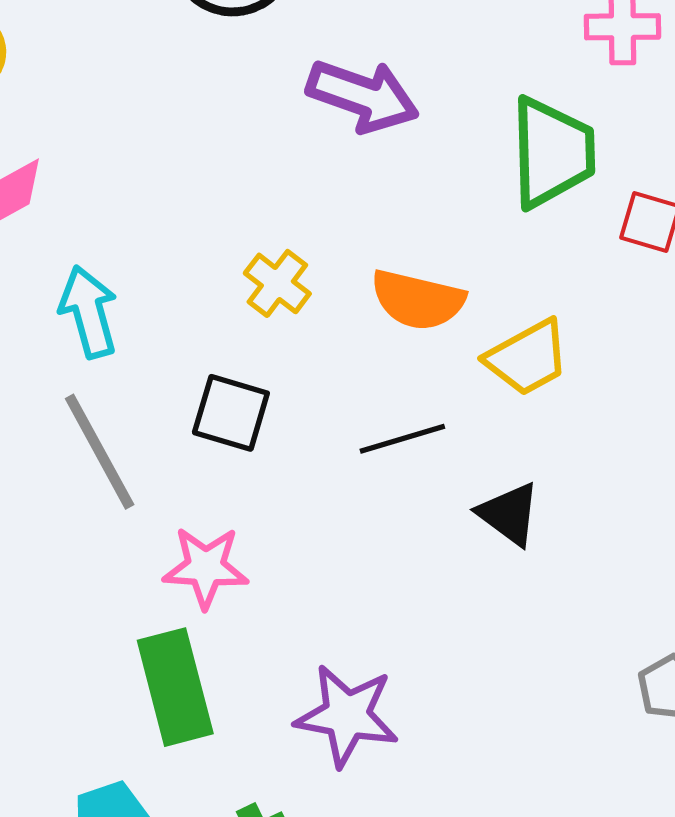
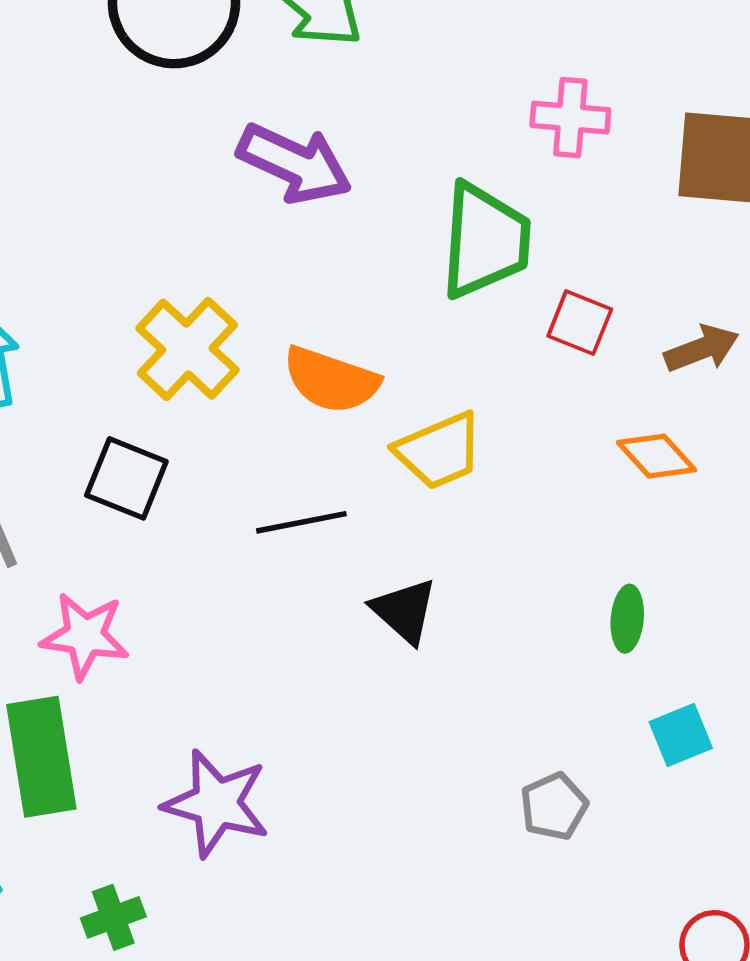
yellow cross: (277, 283) -> (187, 349), size x1.5

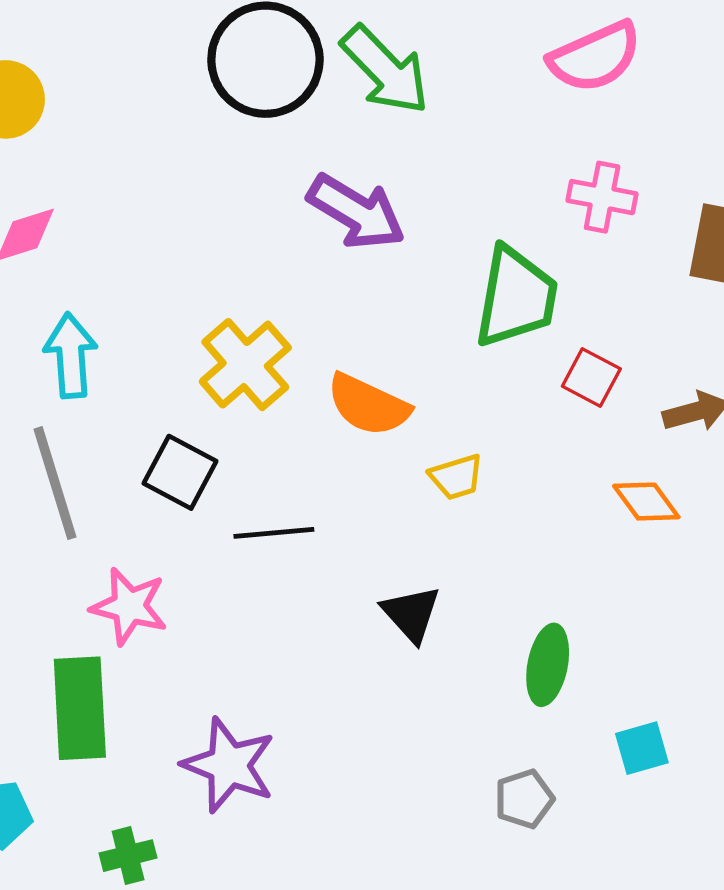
yellow trapezoid: (439, 451) -> (456, 477), size x0.7
black line: (301, 522) -> (274, 533), moved
green ellipse: (627, 619) -> (548, 665), moved, size x1.4

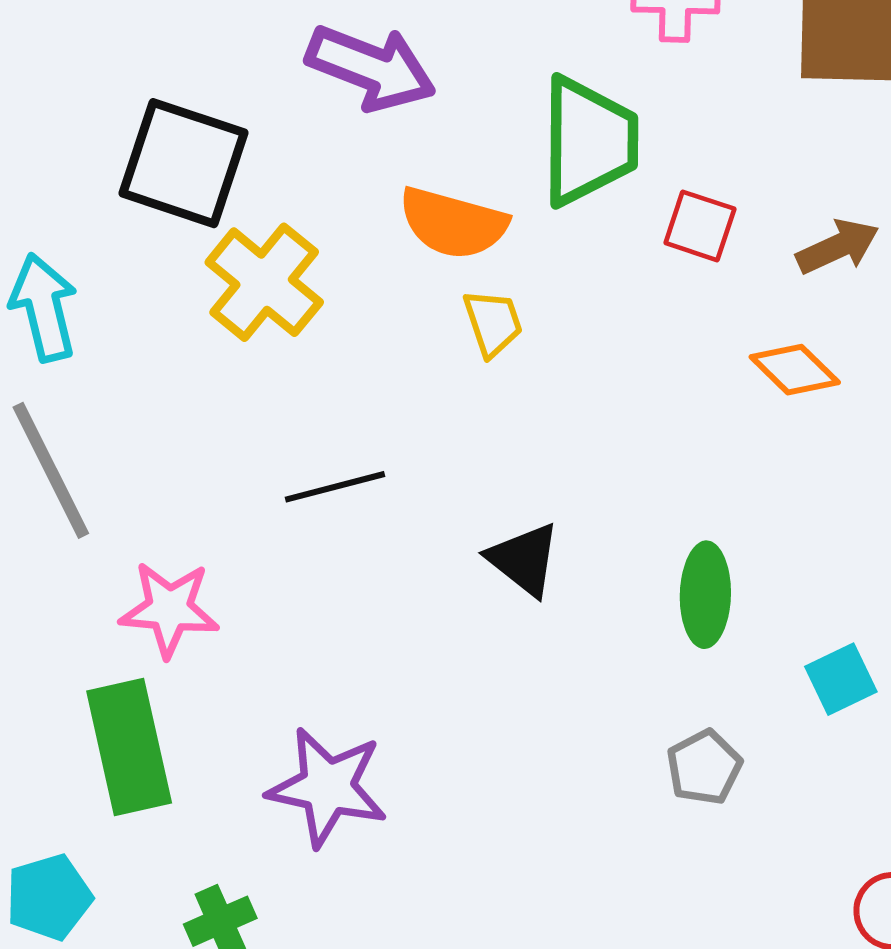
orange semicircle: (368, 405) -> (453, 223), moved
black square: (180, 472) -> (183, 163), moved, size x1.4
yellow trapezoid: (456, 477) -> (493, 323), moved, turned -82

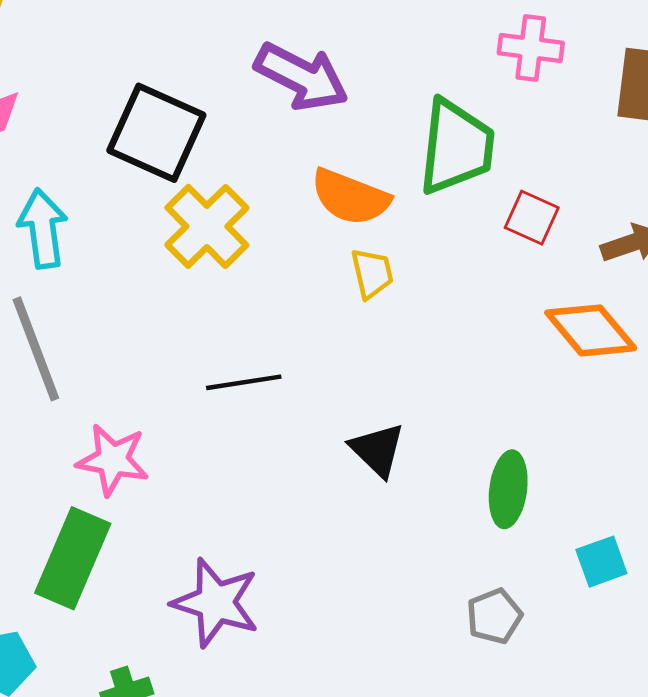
orange diamond: (795, 370) -> (591, 330), size x1.4
green rectangle: (129, 747) -> (73, 558), turned 30

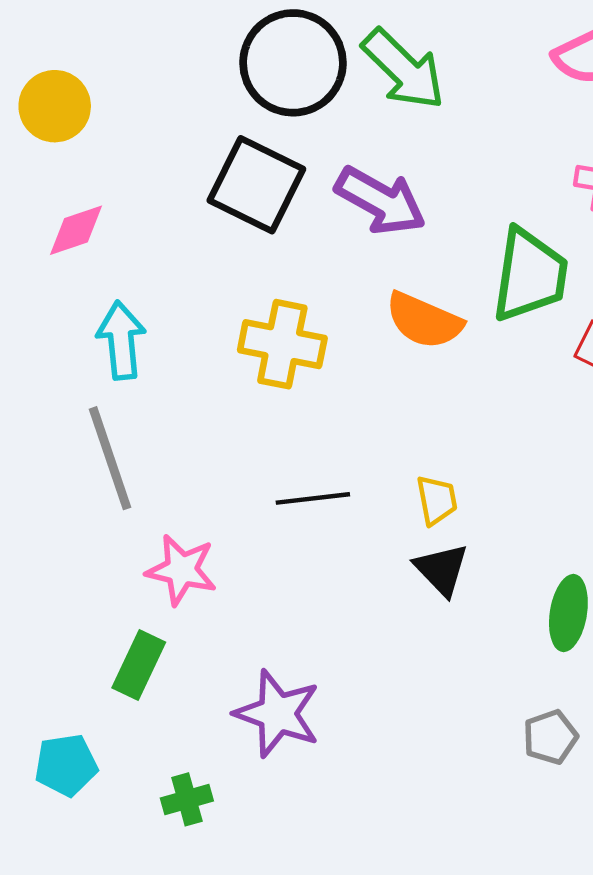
black square: (156, 133) -> (256, 185), moved
yellow cross: (207, 226) -> (282, 344), turned -36
yellow trapezoid: (372, 273) -> (437, 500), moved
green rectangle: (73, 558) -> (139, 665), size x0.7

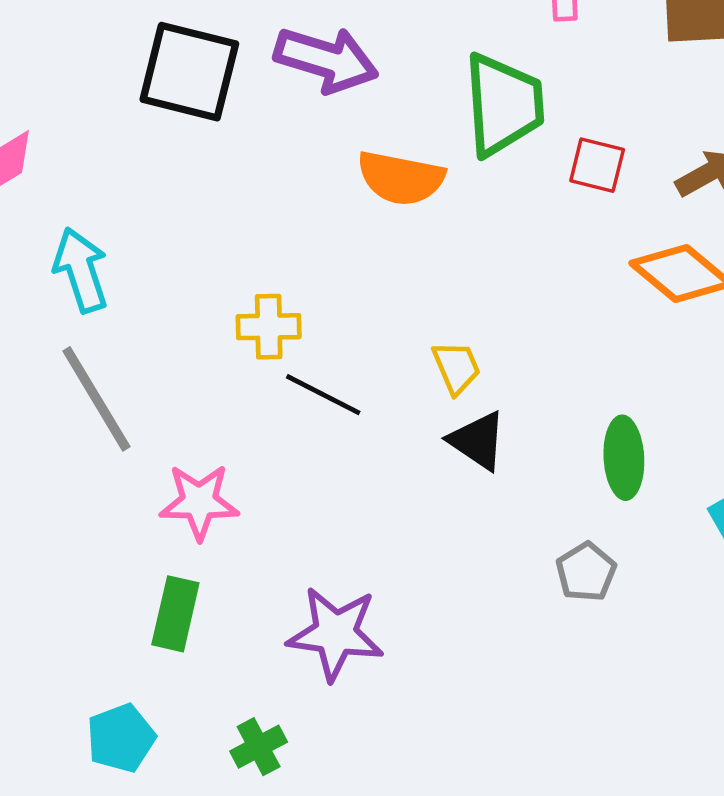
yellow cross: (282, 344) -> (269, 327), moved, size x0.7
black line: (313, 498) -> (323, 395), turned 46
gray pentagon: (550, 737) -> (586, 572), moved

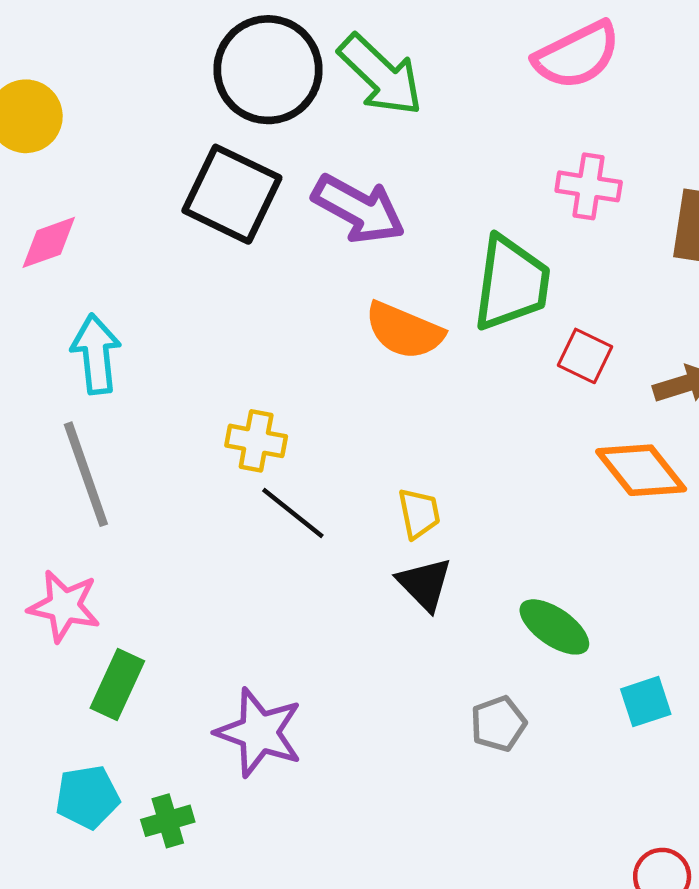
green ellipse: (624, 458) -> (554, 627), turned -64
pink star: (199, 502) -> (64, 606), moved
cyan pentagon: (121, 738) -> (87, 797), moved

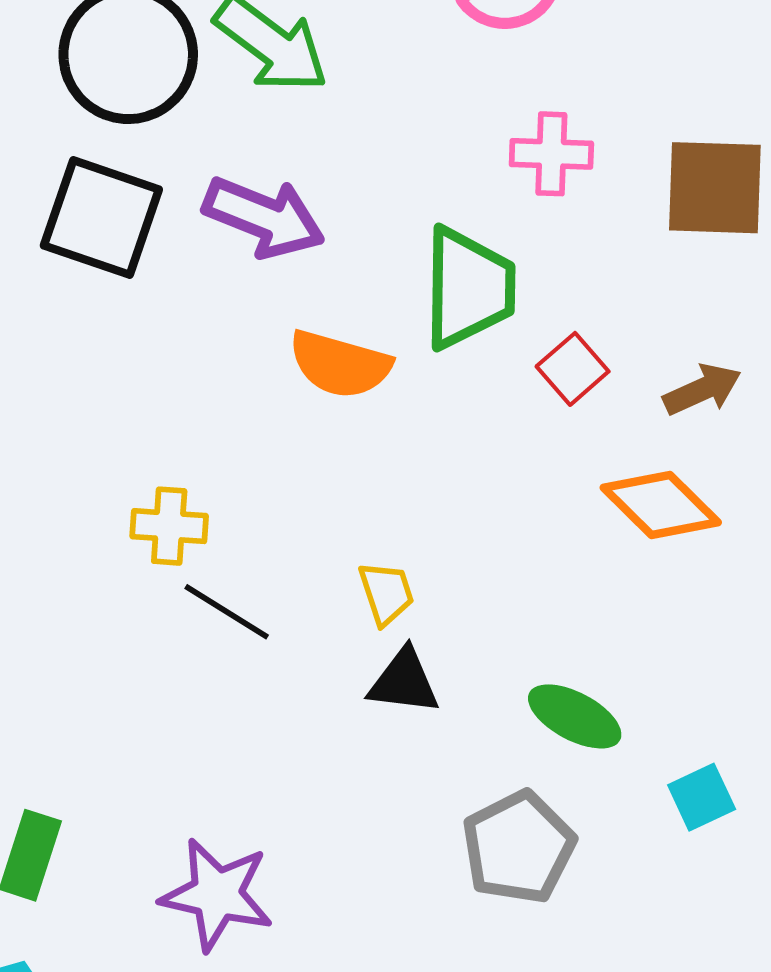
red square: (585, 356) -> (573, 369), turned 30
black triangle: (425, 584) -> (404, 682), turned -32
gray pentagon: (498, 724) -> (518, 847), size x1.6

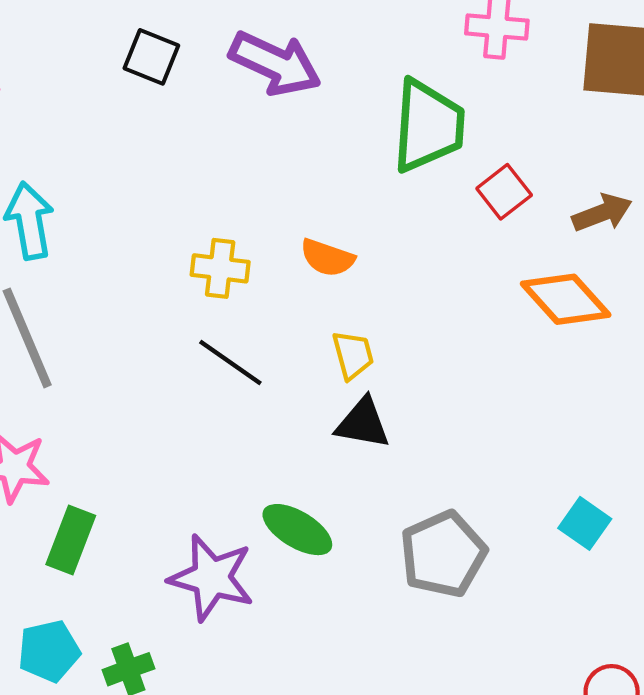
black square: (101, 217) -> (151, 57), size x0.6
orange semicircle: (340, 364) -> (327, 258), moved, size x0.7
yellow cross: (169, 526) -> (220, 268), moved
green ellipse: (575, 716) -> (297, 530), moved
cyan square: (702, 797) -> (585, 523), turned -33

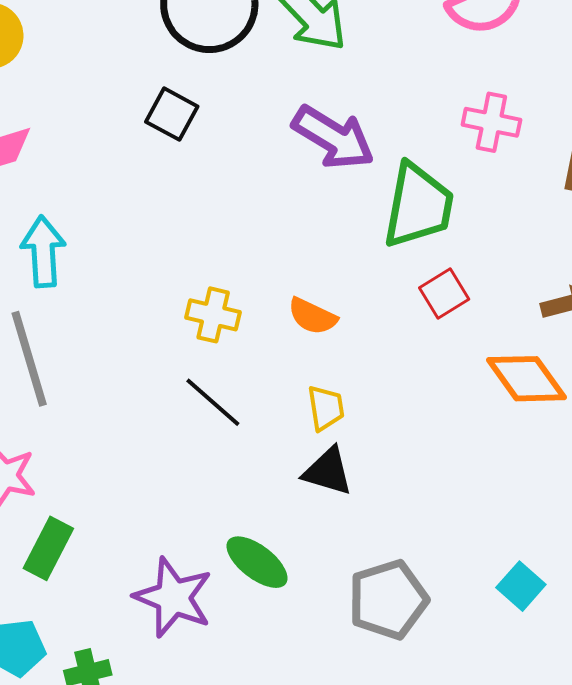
purple arrow: (275, 63) -> (333, 137), moved
red square: (504, 192) -> (444, 294), moved

